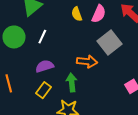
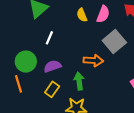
green circle: (14, 37) -> (26, 62), moved

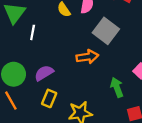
white line: (49, 38) -> (33, 32), moved
green arrow: (79, 81) -> (117, 87), moved

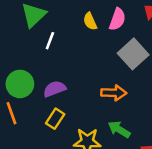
orange arrow: (87, 57) -> (114, 93), moved
green arrow: (117, 87) -> (119, 129), moved, turned -48

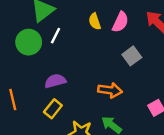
gray square: (133, 54) -> (132, 56), size x0.7
green circle: (20, 84) -> (29, 42), moved

